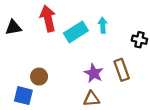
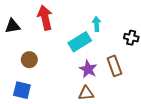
cyan rectangle: (76, 32) -> (80, 42), moved
brown circle: (39, 77) -> (29, 60), moved

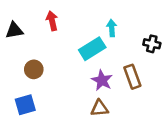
red arrow: (45, 18) -> (52, 21), size x0.7
blue square: (22, 90) -> (25, 105), turned -30

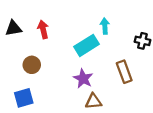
red arrow: (52, 21) -> (43, 29), moved
purple star: (102, 80) -> (83, 79), moved

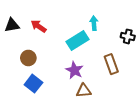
red arrow: (43, 29) -> (39, 26), turned -42
blue square: (24, 98) -> (33, 84), moved, turned -36

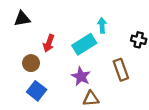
black triangle: (12, 25) -> (22, 19), moved
red arrow: (39, 26) -> (49, 43), moved, turned -105

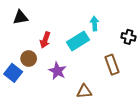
purple star: (81, 76) -> (57, 71), moved
blue square: (37, 91) -> (13, 73), moved

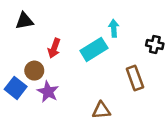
purple star: (57, 71) -> (48, 92), moved

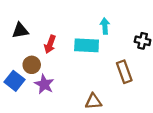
black triangle: (24, 21) -> (20, 31), moved
cyan rectangle: (94, 49) -> (87, 45), turned 35

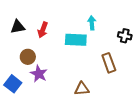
red arrow: (50, 44) -> (43, 30), moved
blue square: (15, 81) -> (13, 84), moved

